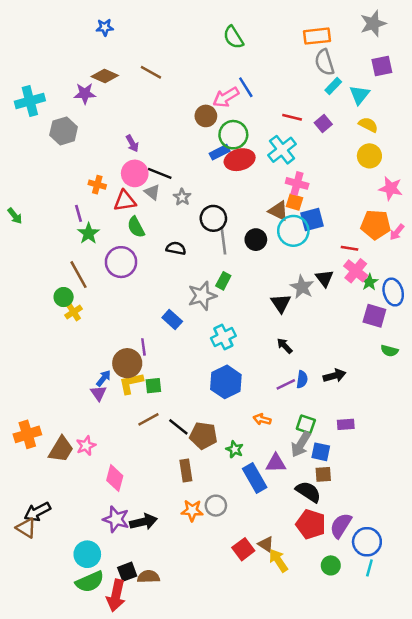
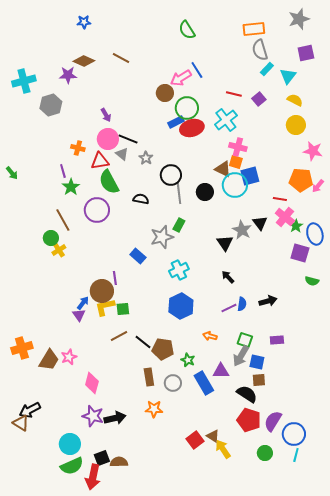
green semicircle: (136, 227) -> (109, 182), size x1.4
gray circle: (216, 506) -> (173, 383), moved

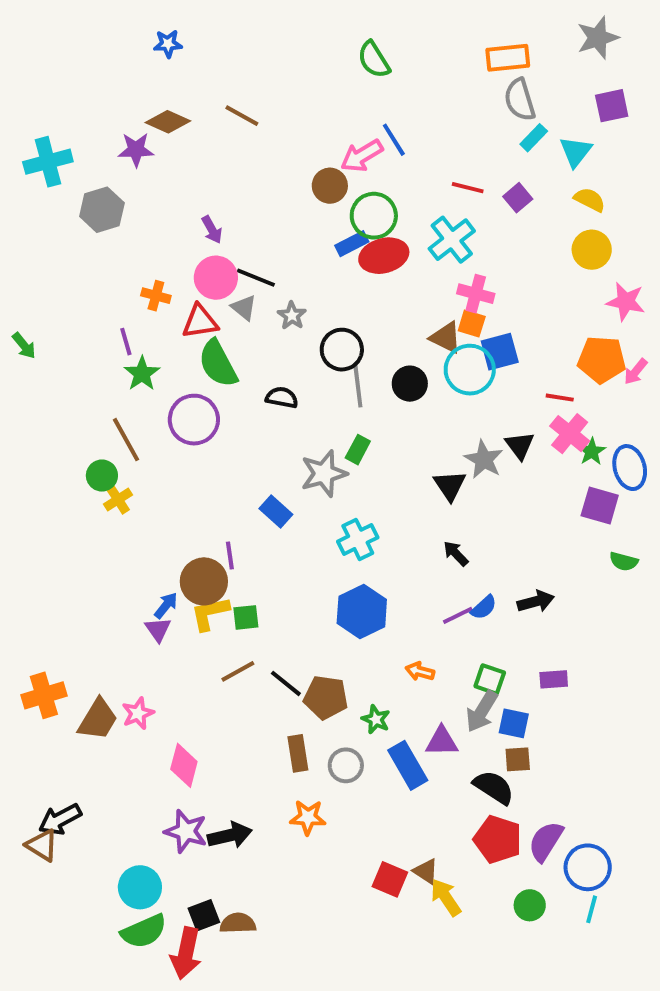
blue semicircle: (242, 304) -> (484, 607), turned 40
red square: (195, 440) -> (390, 879), turned -30

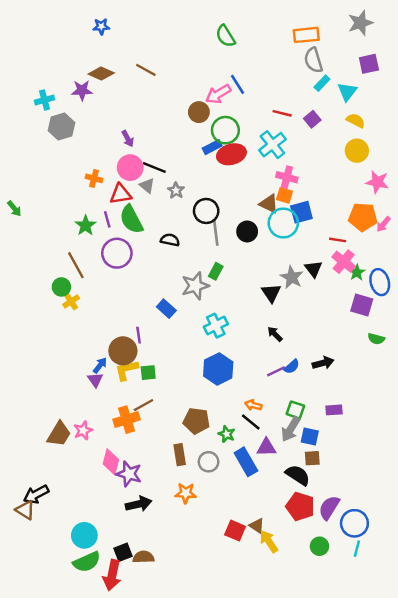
cyan cross: (48, 162) -> (45, 100), moved, size x0.7
purple line: (126, 342) -> (107, 219), moved
black line: (286, 683) -> (251, 422), moved
orange cross: (44, 695) -> (127, 420), moved
purple star: (186, 831) -> (129, 474), moved

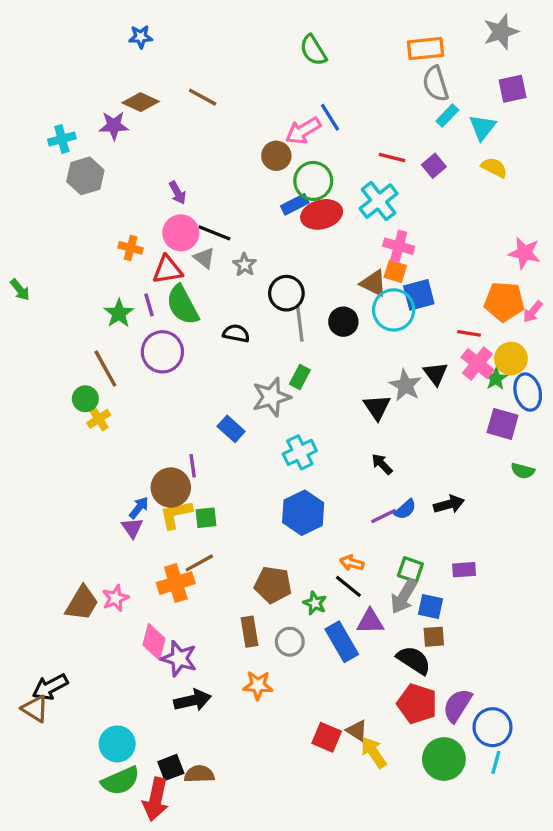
yellow circle: (357, 151) -> (511, 359), moved
green circle: (319, 546) -> (444, 759), size x1.6

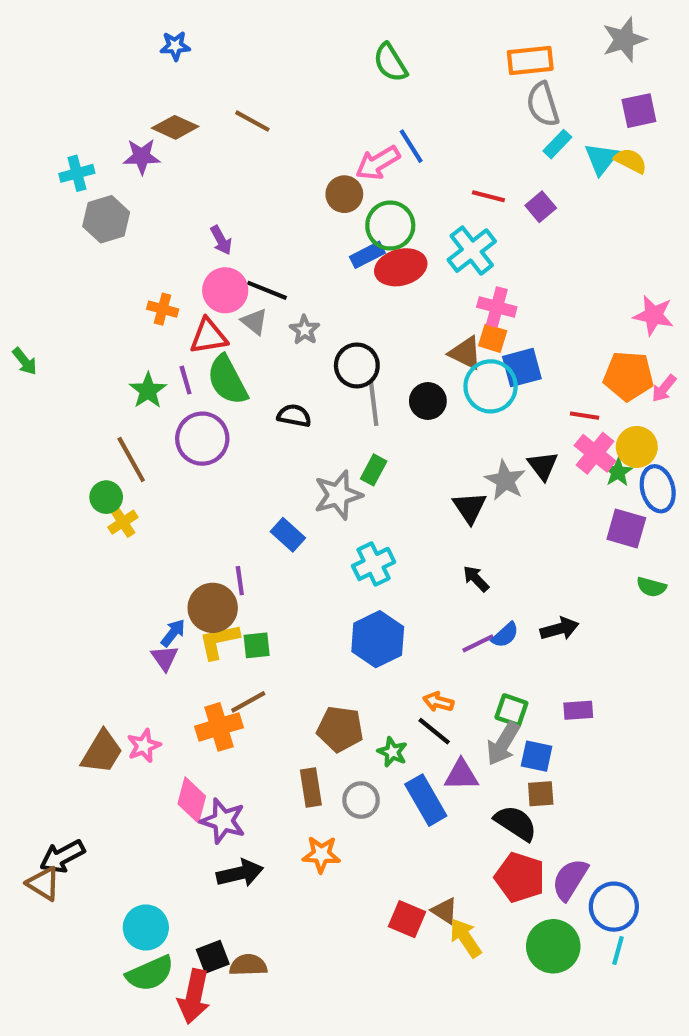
yellow semicircle: (494, 167) -> (631, 161), moved

